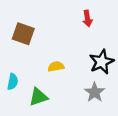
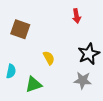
yellow semicircle: (56, 66) -> (49, 58), turned 72
gray star: (95, 92) -> (83, 80), turned -30

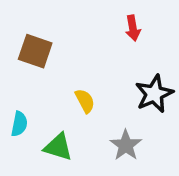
gray star: (83, 80) -> (126, 145), moved, turned 30
green triangle: (34, 84) -> (58, 147), turned 36

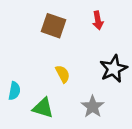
brown square: (35, 51) -> (53, 26), moved

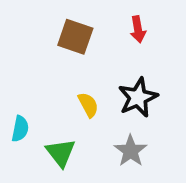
black star: (114, 69) -> (138, 97), moved
green triangle: (43, 108) -> (61, 153), turned 35

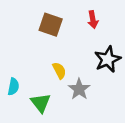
black star: (138, 97) -> (108, 59), moved
gray star: (131, 151) -> (79, 89), moved

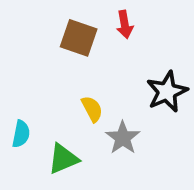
red arrow: (93, 20) -> (125, 24), moved
green triangle: (41, 103) -> (63, 159), turned 45

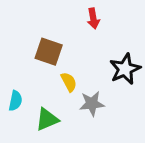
brown square: (79, 38) -> (49, 52), moved
gray star: (123, 138) -> (92, 104), turned 30

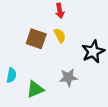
red arrow: (93, 18) -> (60, 11), moved
yellow semicircle: (69, 82) -> (60, 35), moved

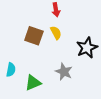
gray star: (68, 77) -> (64, 72), turned 30

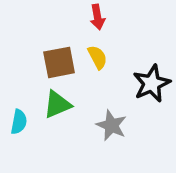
brown square: (34, 36) -> (59, 62), turned -30
green triangle: (33, 83) -> (57, 104), moved

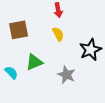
brown square: (59, 62) -> (19, 30), moved
cyan semicircle: (19, 122) -> (11, 73), turned -56

